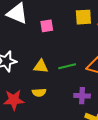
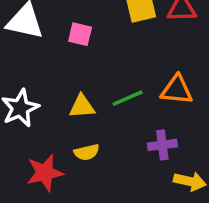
pink square: (47, 26) -> (80, 34), turned 32

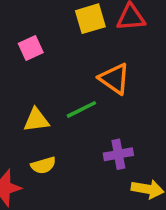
pink square: (80, 34) -> (31, 48), turned -35
orange triangle: (177, 90) -> (114, 79), moved, turned 32

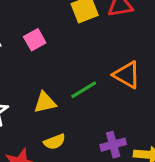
orange triangle: (114, 79) -> (127, 75), moved
purple cross: (118, 154) -> (113, 145), moved

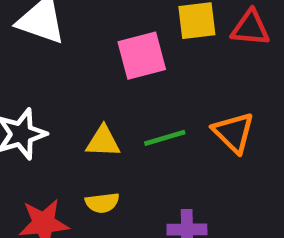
pink square: (35, 40) -> (142, 56), moved, size x1.5

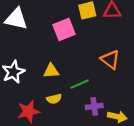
green line: (165, 138) -> (80, 84), moved

